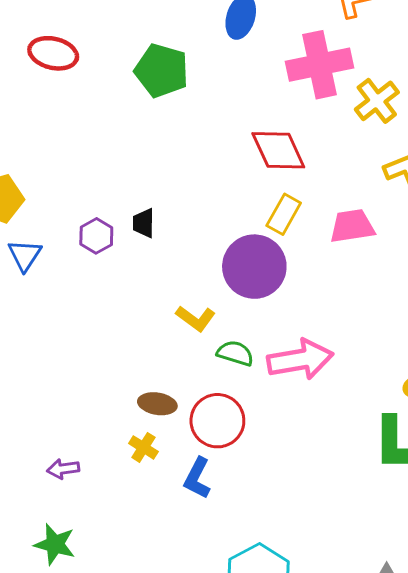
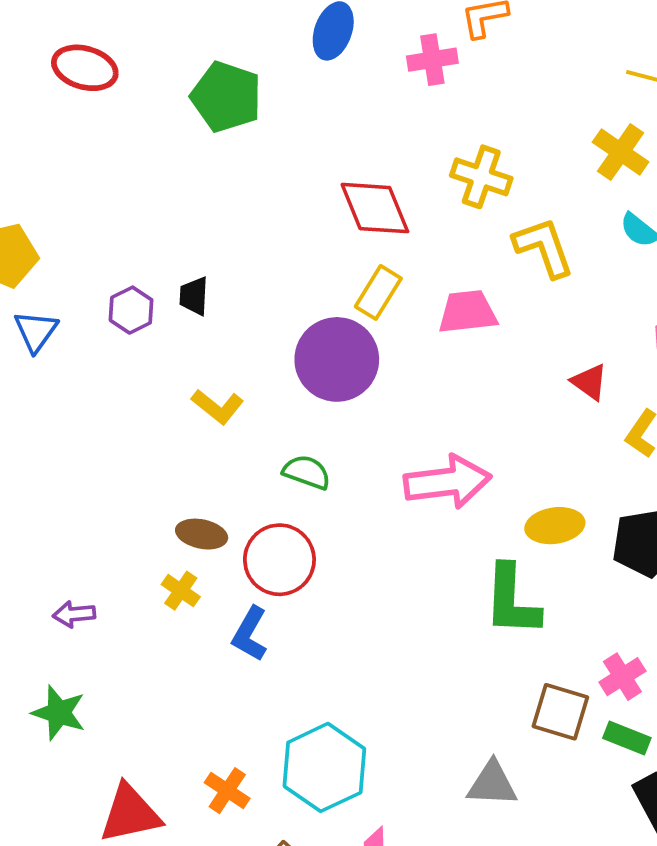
pink cross: (319, 65) -> (432, 60), moved, size x0.6
yellow cross: (377, 101) -> (481, 177), moved, turned -36
yellow L-shape: (196, 318) -> (218, 407), moved
pink arrow: (300, 359) -> (447, 482), moved

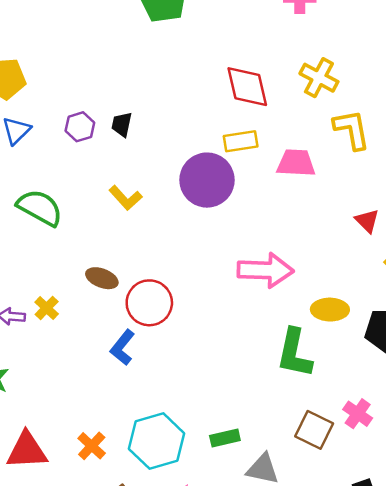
yellow rectangle: (378, 292) -> (241, 141), turned 40
green semicircle: (307, 472) -> (40, 208), moved, size x1.5
yellow cross: (181, 591) -> (47, 308), moved
pink cross: (622, 677) -> (358, 414), turned -32
green rectangle: (627, 738) -> (225, 438), moved, turned -44

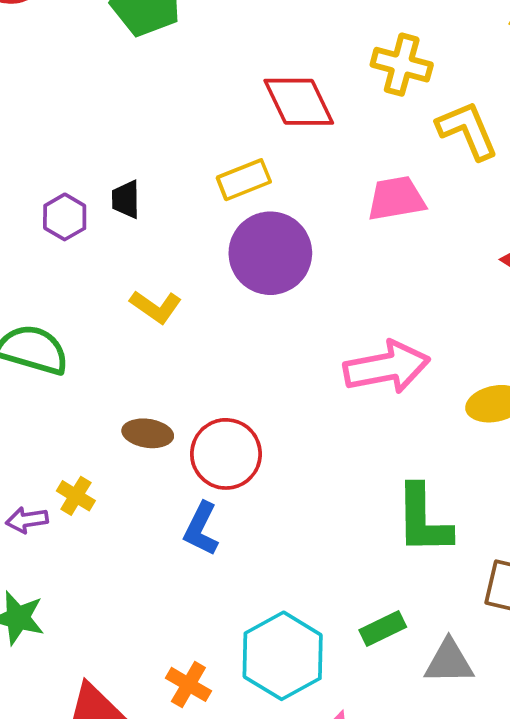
yellow rectangle: (241, 141) -> (244, 180), moved
green L-shape: (294, 353) -> (423, 520), moved

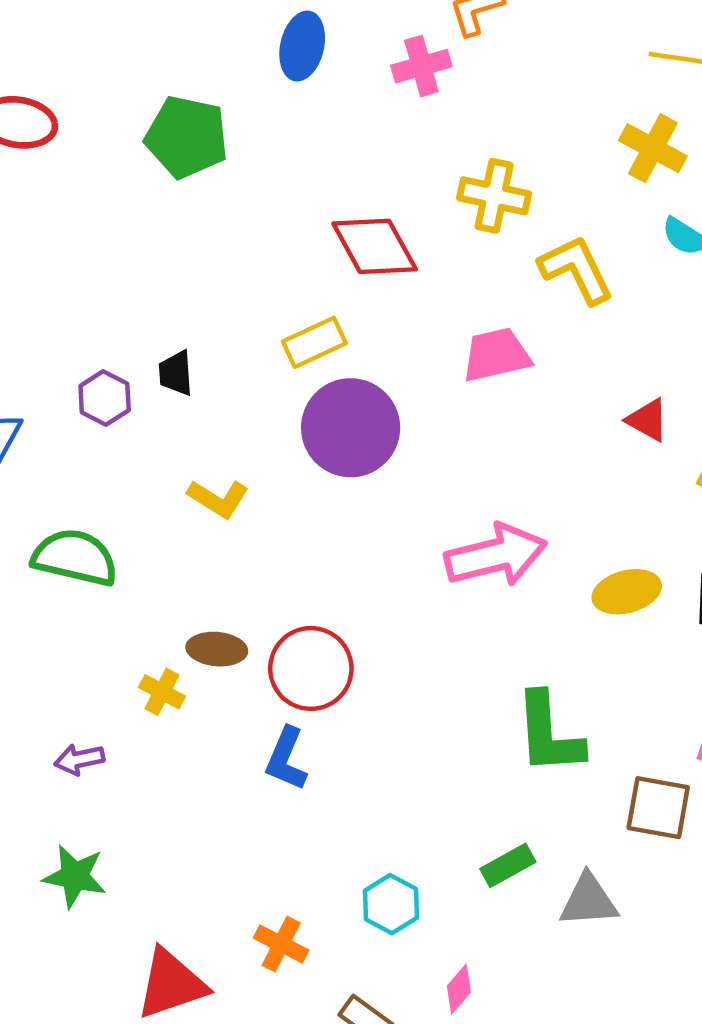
yellow cross: (76, 496) -> (162, 692), moved
cyan hexagon: (283, 656) -> (391, 904), size x0.6

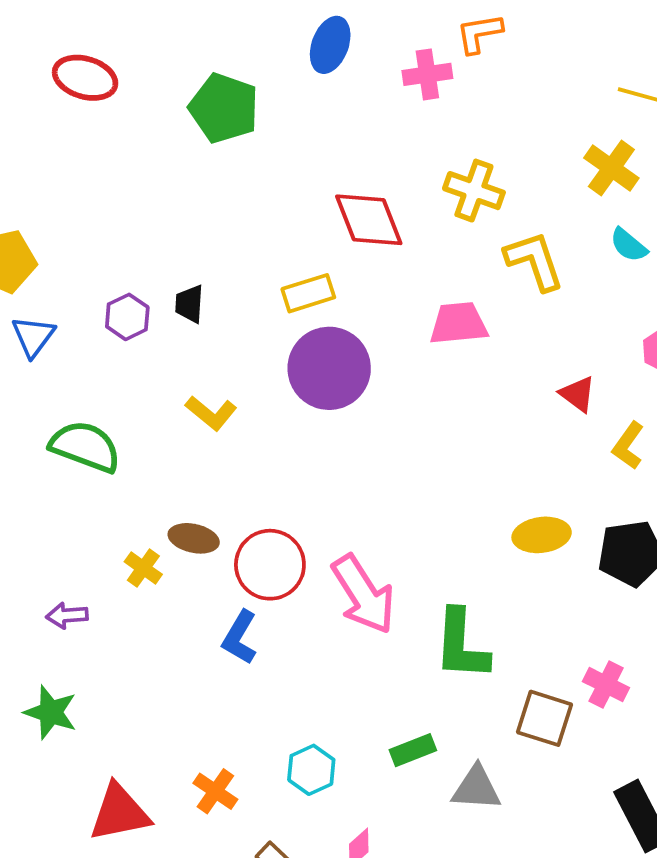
pink arrow: (496, 555) -> (363, 594), moved, turned 64

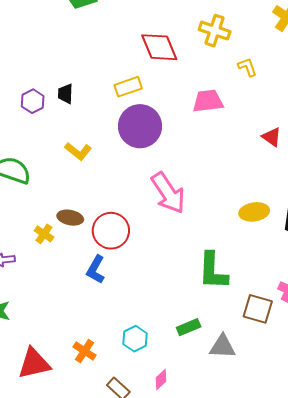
yellow L-shape: (534, 261) -> (247, 67), size x0.6
pink arrow: (363, 594) -> (168, 193), moved

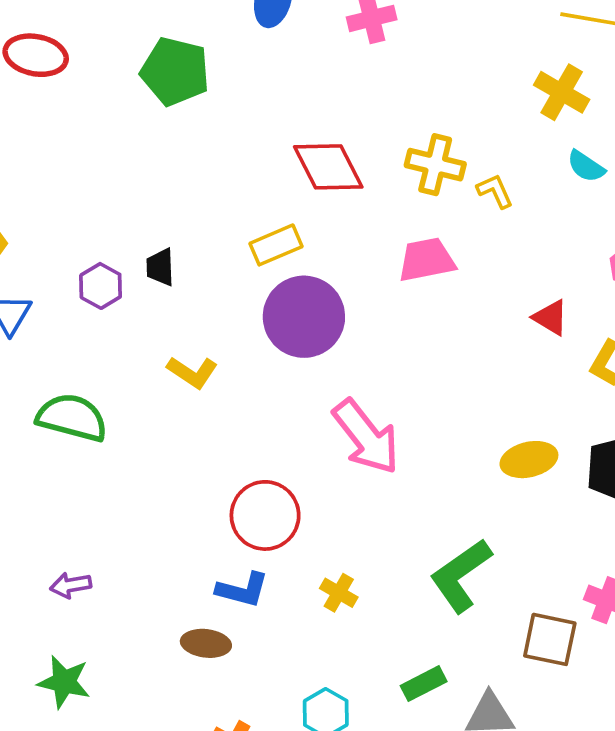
yellow cross: (215, 31) -> (435, 165), moved
brown ellipse: (70, 218) -> (206, 643), moved
yellow cross: (44, 234) -> (339, 593), moved
blue L-shape: (96, 269) -> (242, 590), turned -100
green L-shape: (213, 271) -> (461, 575), turned 57

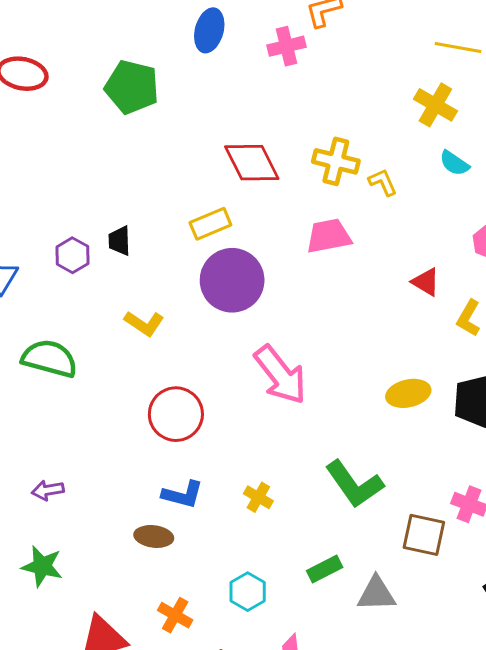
red circle: (265, 515) -> (176, 414), moved
green L-shape: (461, 575) -> (354, 484), turned -90

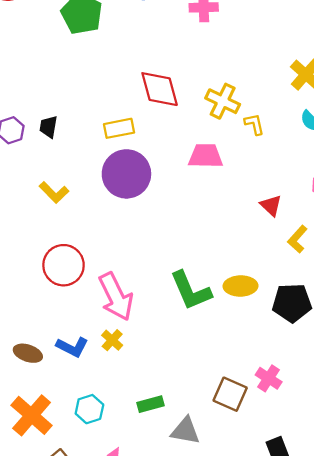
pink arrow: (280, 375) -> (116, 297), moved
green L-shape: (354, 484) -> (191, 291), moved
blue L-shape: (183, 495) -> (72, 347), moved
orange cross: (175, 615) -> (32, 415), size x1.6

